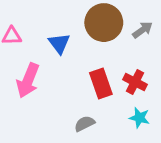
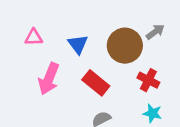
brown circle: (104, 23) -> (125, 46), moved
red rectangle: (101, 83) -> (96, 83), moved, turned -32

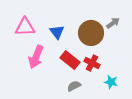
pink triangle: (34, 37) -> (25, 27), size x1.5
red cross: (148, 80) -> (92, 63), moved

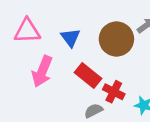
red cross: (92, 63) -> (114, 92), moved

